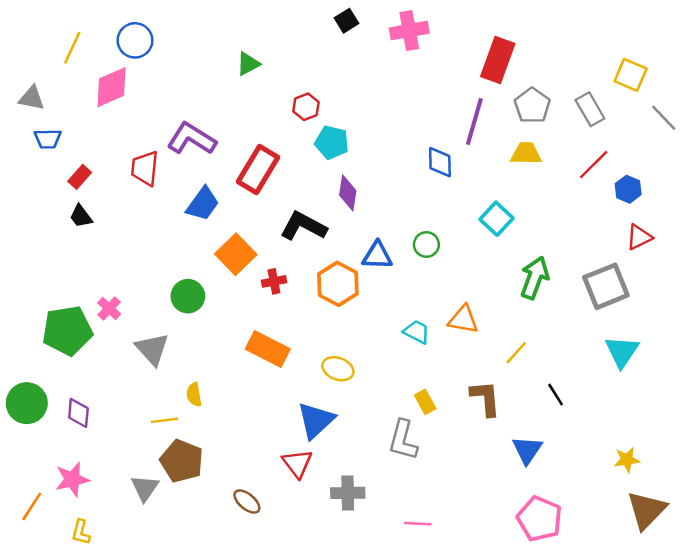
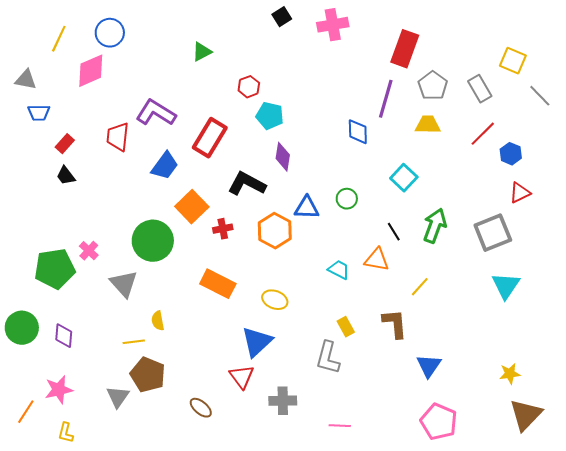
green circle: (188, 296) -> (153, 241), size x1.5
black line: (556, 395) -> (394, 232), moved

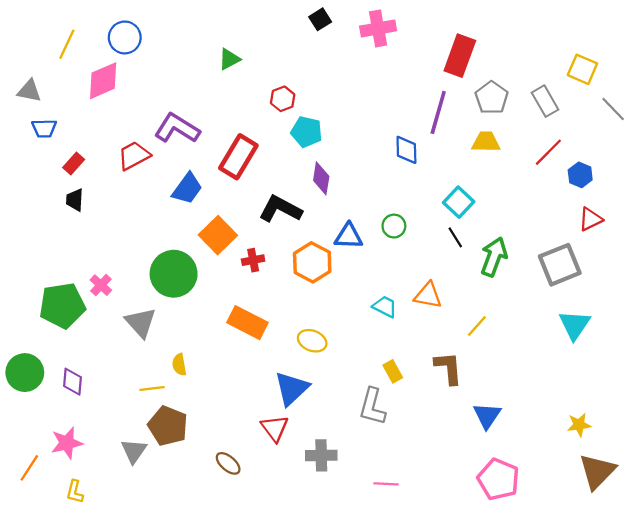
red trapezoid: (118, 137) -> (134, 156), turned 56
black trapezoid: (66, 176) -> (75, 200), turned 40
black line: (394, 232) -> (455, 237), moved

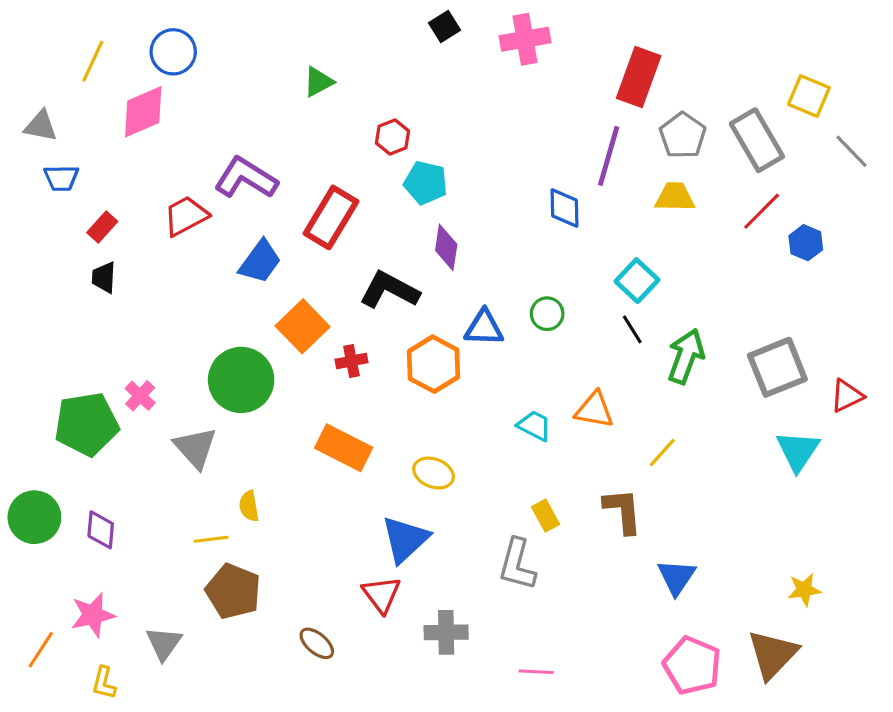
gray rectangle: (545, 101) -> (757, 140), size x1.4
red triangle: (590, 219) -> (847, 396), moved
gray triangle: (134, 451) -> (164, 643), moved
brown triangle: (597, 471) -> (773, 654), moved

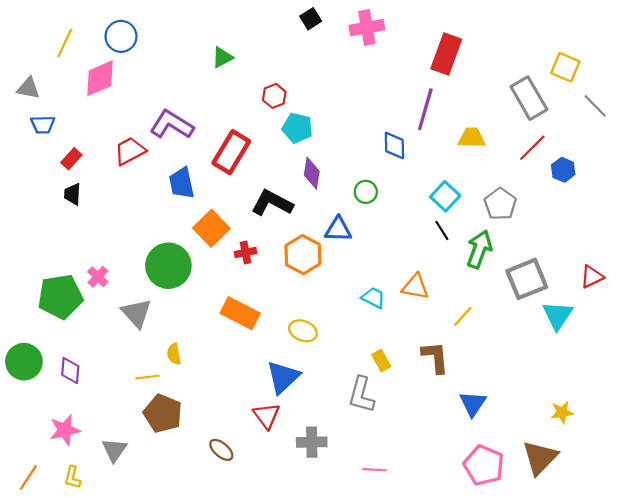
gray pentagon: (683, 135) -> (500, 204), moved
blue trapezoid: (260, 262) -> (182, 183), turned 132
green circle: (547, 314) -> (366, 192), moved
gray square: (777, 367) -> (527, 279), moved
orange line: (41, 650) -> (28, 477), moved

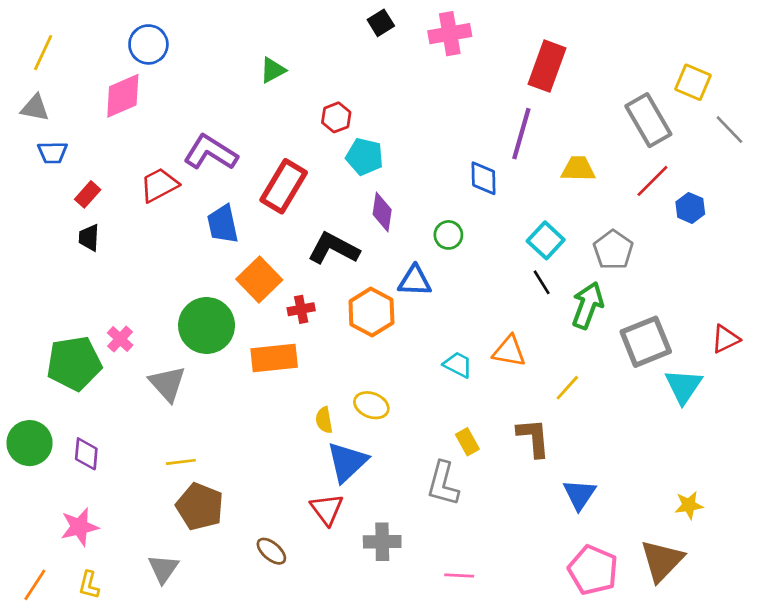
yellow line: (65, 43) -> (43, 53), moved
orange rectangle: (240, 313) -> (274, 358), moved, turned -33
yellow semicircle: (174, 354) -> (324, 420), moved
gray triangle: (114, 450) -> (163, 569), moved

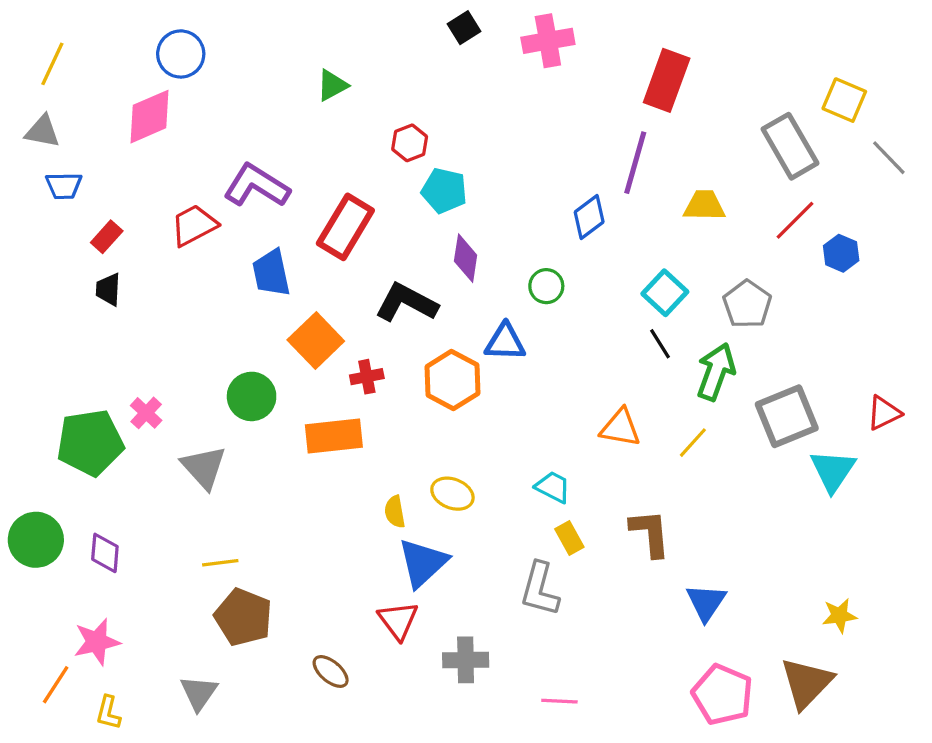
blue diamond: (484, 178) -> (589, 217), turned 54
green circle: (207, 325) -> (252, 396), size x0.7
cyan trapezoid: (458, 365) -> (553, 487), moved
yellow line: (567, 388) -> (693, 443), moved
orange line: (35, 585) -> (56, 685), moved

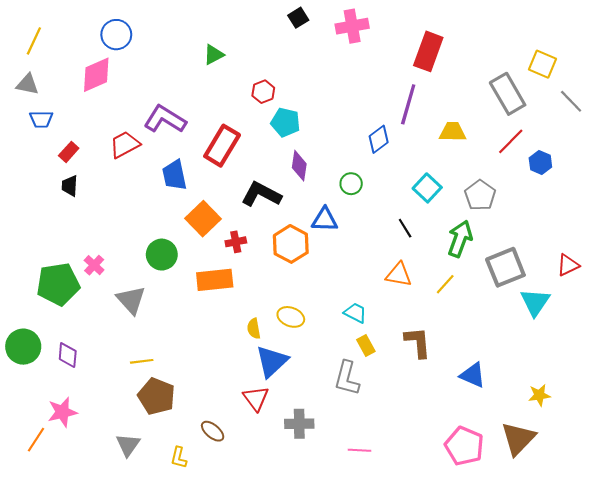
black line: (660, 344) -> (405, 228), moved
blue triangle: (706, 602) -> (473, 375), moved, turned -40
yellow L-shape: (108, 713) -> (179, 458), moved

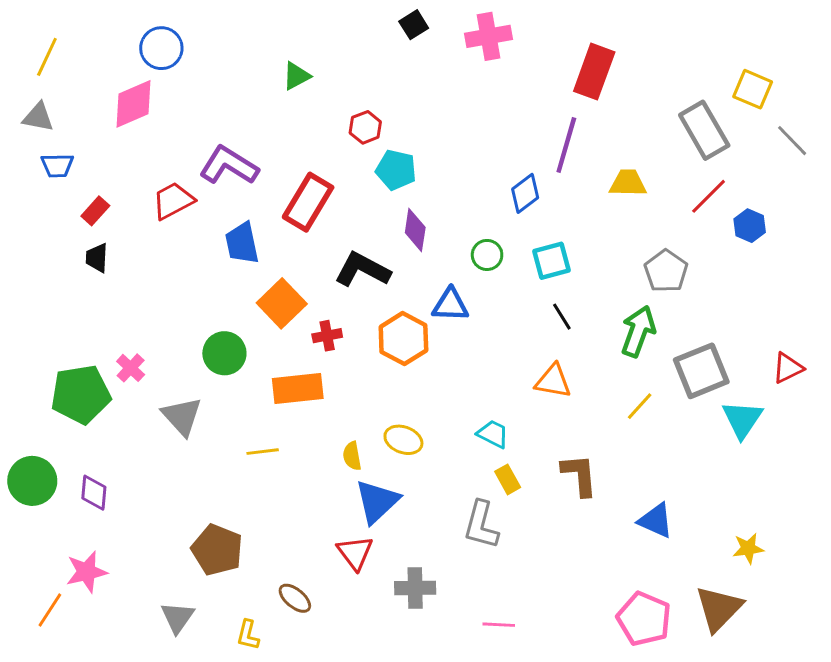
cyan square: (427, 188) -> (552, 261), moved, turned 32
yellow line: (445, 284) -> (640, 406), moved
yellow line: (142, 361) -> (263, 452), moved

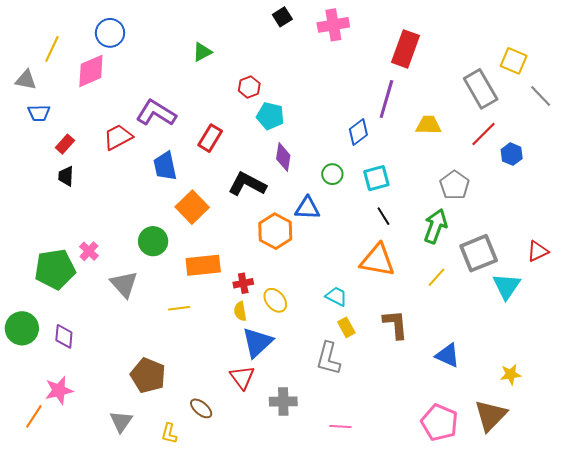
yellow line: (47, 57) -> (52, 49), moved
red rectangle: (308, 202) -> (210, 138), size x0.7
red cross: (327, 336) -> (243, 283), moved
orange triangle: (553, 381) -> (377, 260), size x1.4
yellow ellipse: (403, 440) -> (275, 300), turned 30

